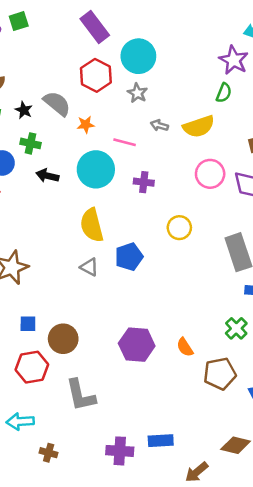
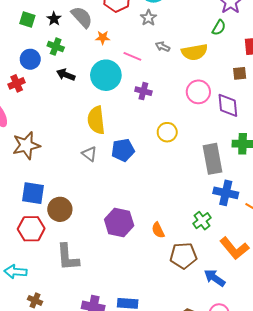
blue square: (28, 324) -> (33, 193), size x1.6

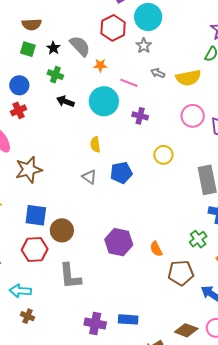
blue circle: (30, 59) -> (19, 85), moved
yellow semicircle: (96, 120) -> (95, 144), size x0.6
brown cross: (35, 300) -> (27, 316), moved

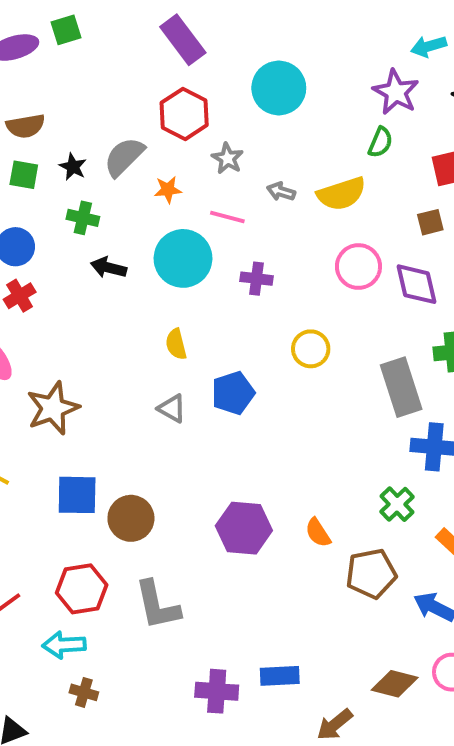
cyan circle: (148, 17) -> (279, 88), moved
gray semicircle: (80, 46) -> (124, 157), turned -85
gray star: (144, 46) -> (228, 158), moved
red hexagon: (35, 249) -> (82, 589), moved

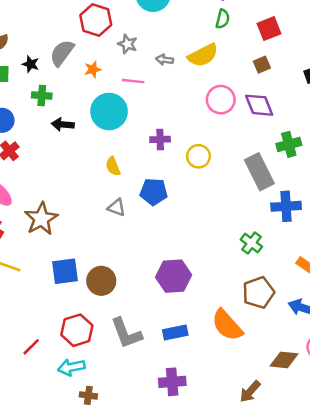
purple cross: (257, 279) -> (160, 139), moved
blue pentagon: (233, 393) -> (154, 192), turned 30
green cross: (397, 504) -> (251, 243), moved
orange semicircle: (318, 533) -> (227, 325), moved, size x1.8
blue rectangle: (280, 676) -> (175, 332), moved

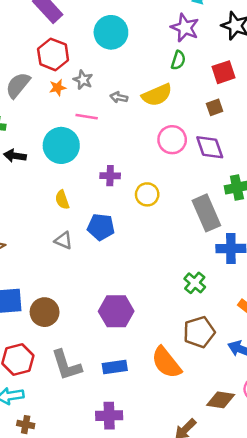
orange star: (93, 69) -> (58, 88), moved

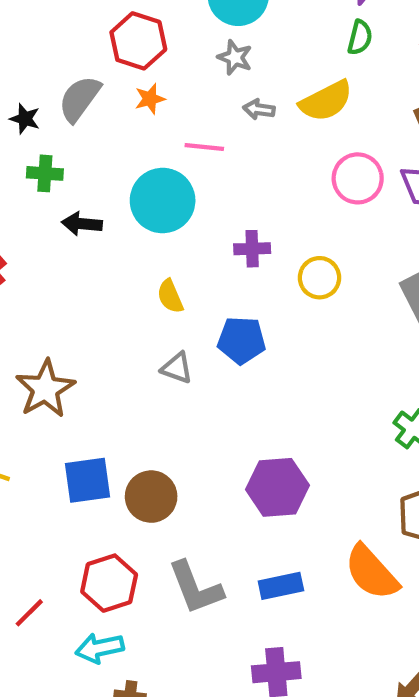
gray star: (83, 80) -> (235, 57), moved

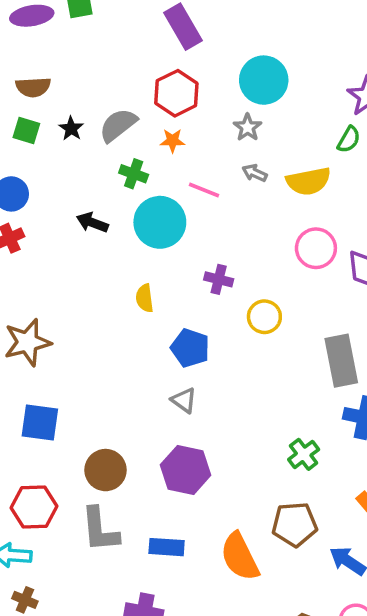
green cross: (45, 173) -> (134, 174), moved
gray triangle: (177, 368) -> (184, 400), moved
brown circle: (151, 497) -> (105, 470), moved

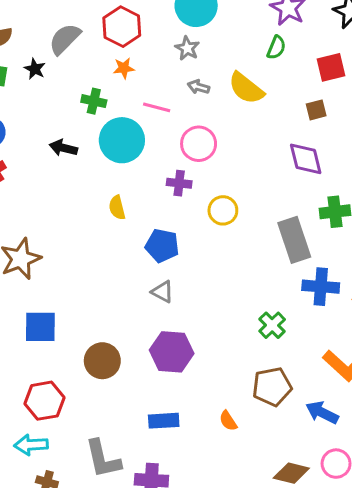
gray semicircle: (118, 125) -> (65, 39), moved
yellow semicircle: (309, 181) -> (246, 88), turned 57
pink circle: (316, 248) -> (199, 144), moved
gray L-shape: (100, 530) -> (103, 459), moved
orange semicircle: (240, 557) -> (228, 421), size x0.5

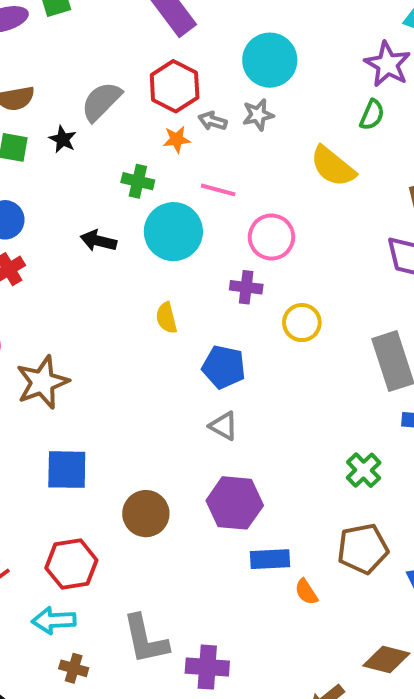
gray star: (187, 48) -> (258, 115), turned 30
gray arrow: (199, 87) -> (213, 121), moved
blue rectangle: (164, 421) -> (270, 559), moved

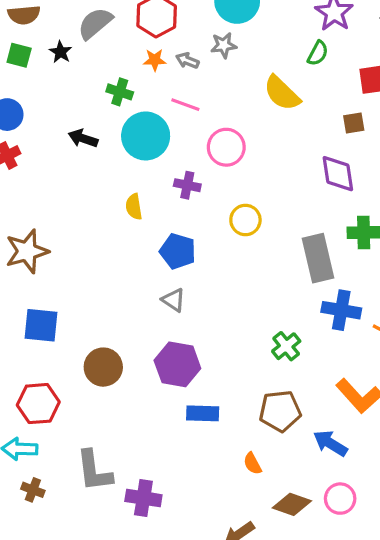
gray arrow: (213, 121) -> (187, 61), moved
purple cross: (246, 287) -> (187, 185), moved
orange semicircle: (306, 592) -> (252, 464), moved

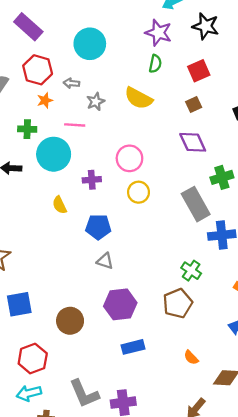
gray star: (224, 45) -> (96, 102), moved
gray arrow: (187, 61) -> (71, 83), moved
pink circle: (226, 147) -> (129, 158), moved
brown pentagon: (280, 411) -> (178, 303), moved
blue rectangle: (203, 413) -> (133, 347), moved

